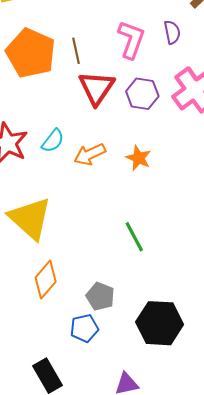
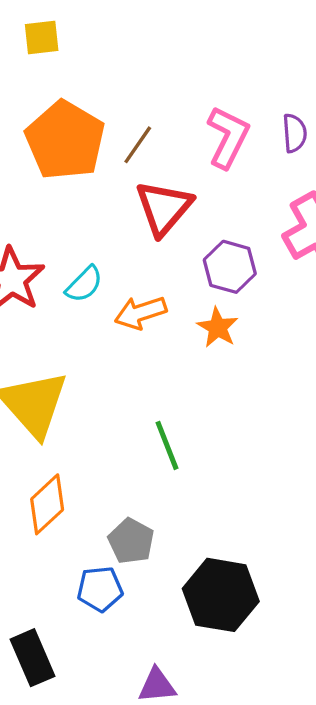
brown line: (76, 51) -> (138, 145), turned 40
purple hexagon: (142, 94) -> (230, 267), moved
green line: (134, 237) -> (167, 445), moved

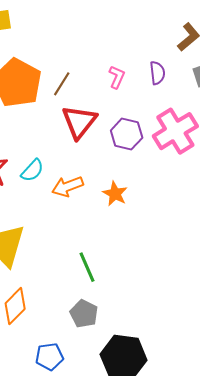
pink L-shape: (228, 137) -> (117, 77), size x0.6
purple hexagon: (230, 267) -> (127, 134), moved
gray pentagon: (131, 541) -> (84, 314), moved

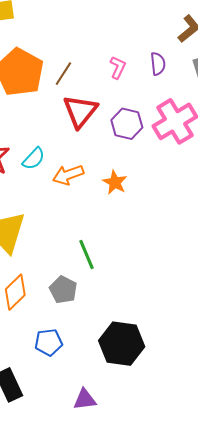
gray pentagon: (84, 314) -> (63, 290), moved

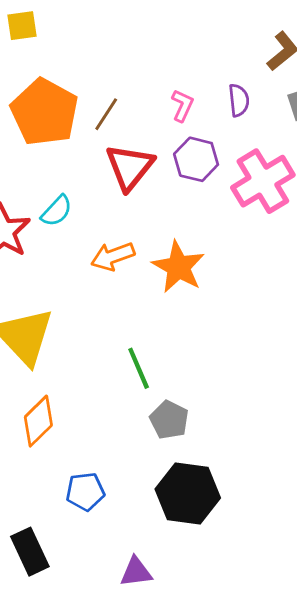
purple hexagon: (127, 124) -> (196, 159), moved
cyan semicircle: (34, 159) -> (57, 211), moved
orange star: (115, 182) -> (178, 267), size x1.5
gray pentagon: (63, 290) -> (169, 420), moved

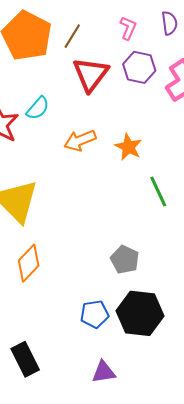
orange star: (178, 267) -> (128, 147), size x0.7
green line: (139, 368) -> (158, 191), moved
blue pentagon: (85, 492) -> (95, 314), moved

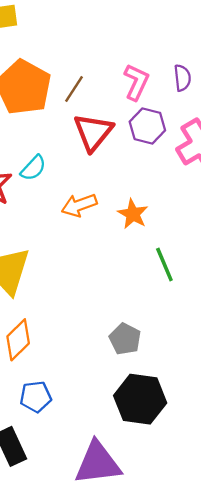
pink L-shape: (128, 28) -> (136, 82), size x1.4
blue pentagon: (95, 314) -> (36, 397), moved
purple triangle: (104, 372) -> (98, 463), size x1.8

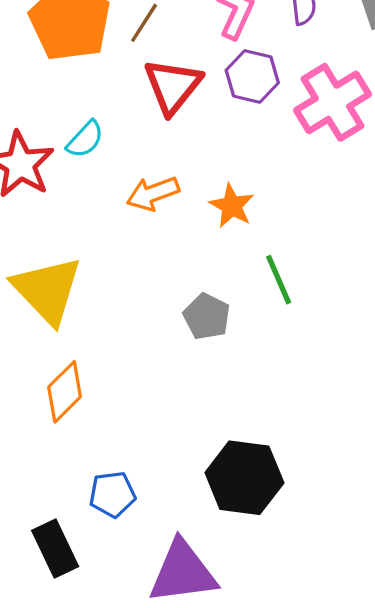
gray pentagon: (125, 339) -> (207, 316), moved
blue pentagon: (36, 397) -> (112, 494), moved

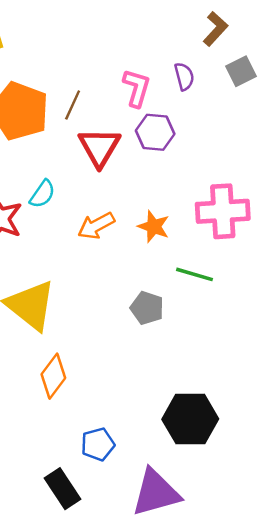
pink cross: (333, 102) -> (223, 211), moved, turned 36
green line: (279, 280) -> (195, 274), turned -42

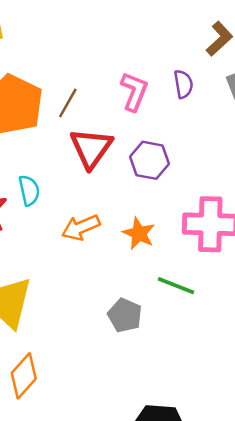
purple hexagon: (155, 132) -> (149, 160), moved
cyan semicircle: (42, 194) -> (29, 190), turned -52

